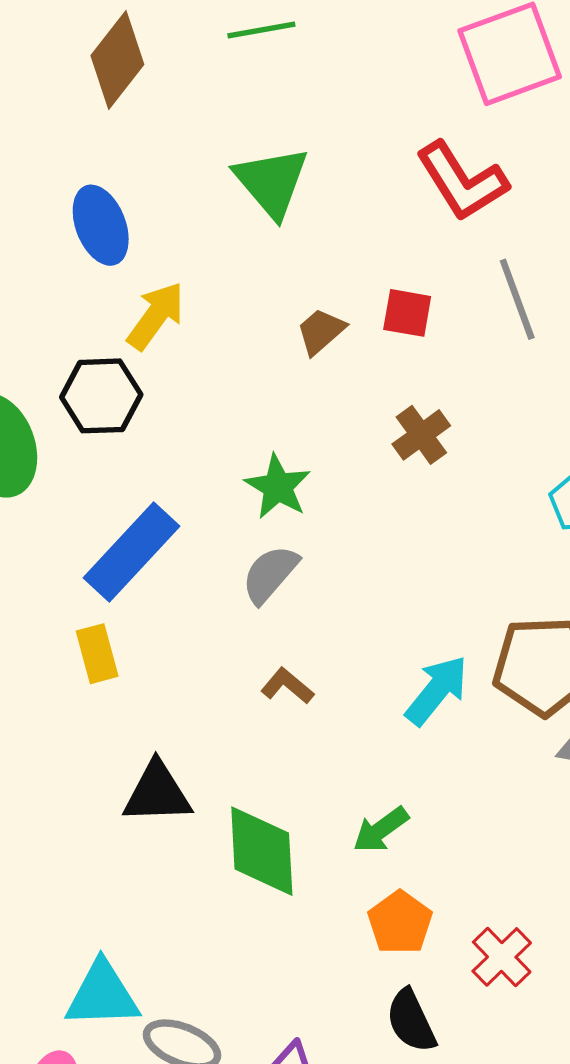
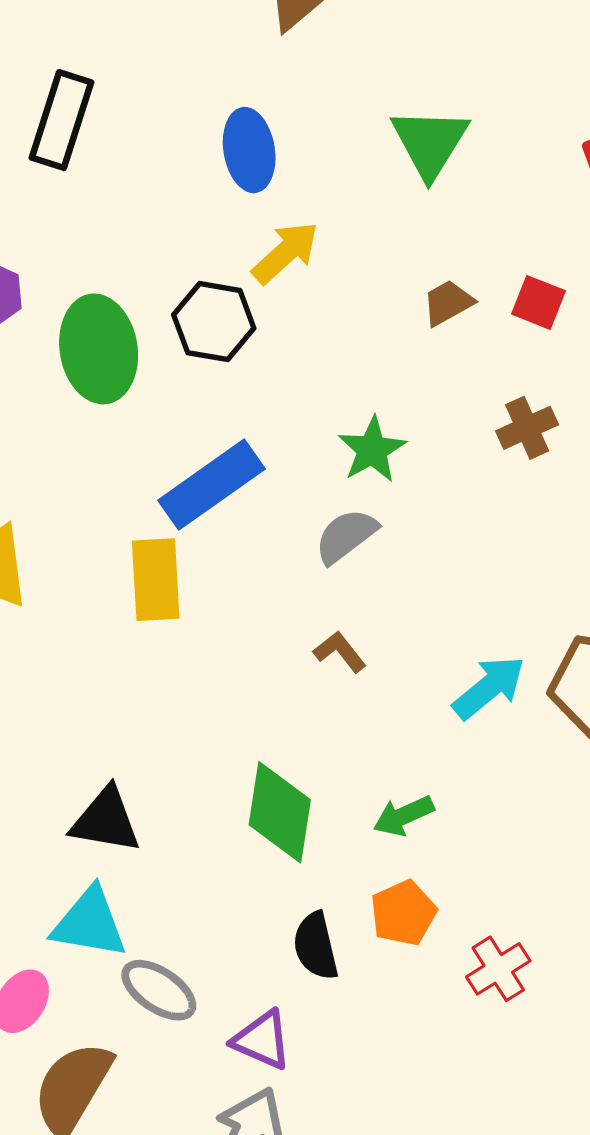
yellow rectangle: (97, 654) -> (156, 580), size x1.4
black triangle: (157, 793) -> (106, 820), moved
black semicircle: (411, 1021) -> (316, 946), moved

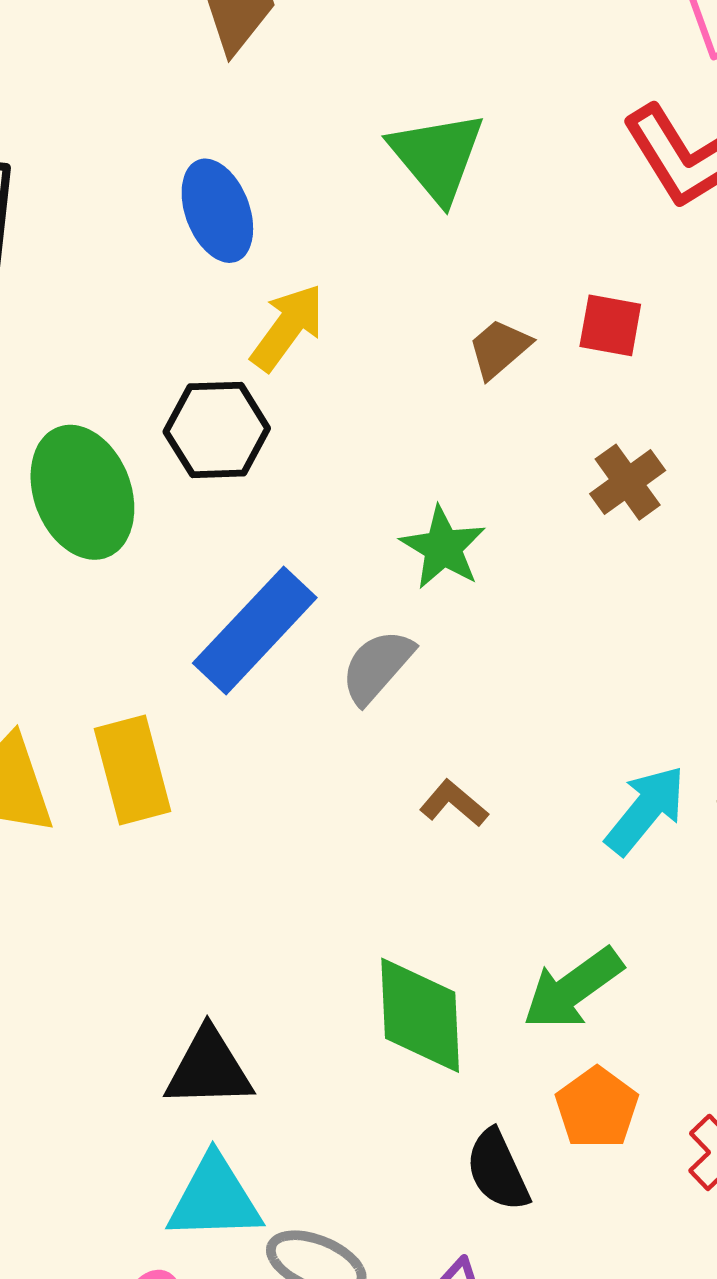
gray semicircle: (346, 536) -> (377, 666), moved
yellow rectangle: (156, 580) -> (132, 770), moved
green arrow: (404, 816) -> (573, 989), size x1.4

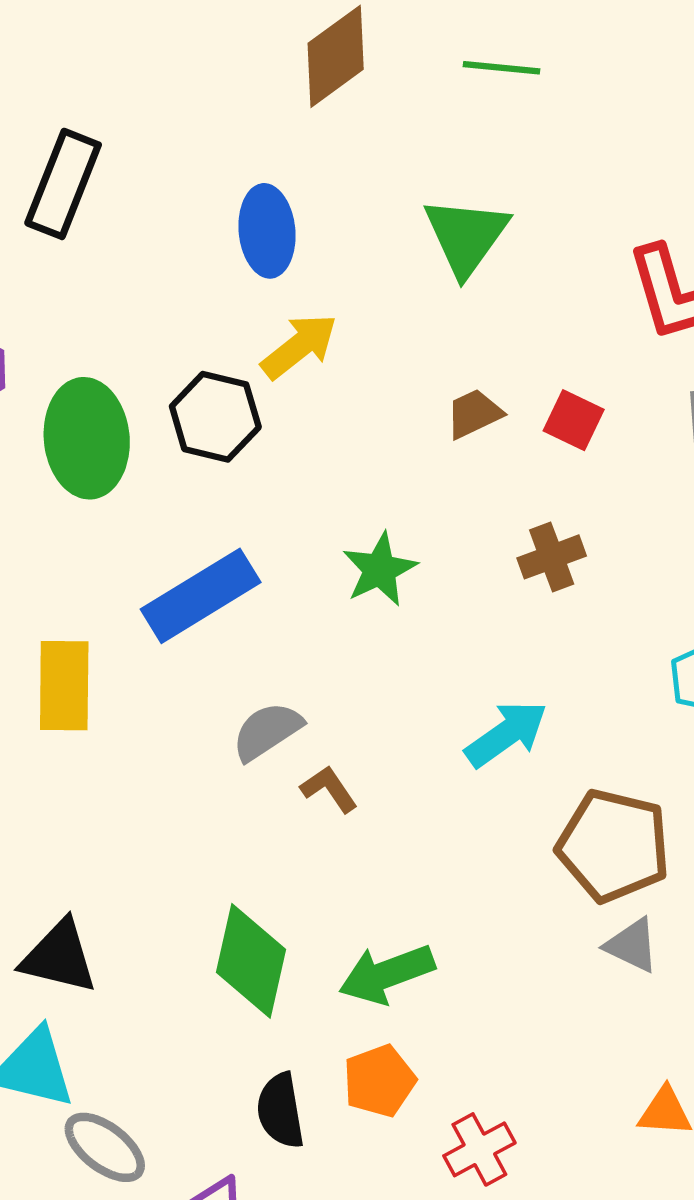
gray semicircle: (377, 666) -> (267, 731), moved
cyan arrow: (646, 810) -> (506, 734), moved

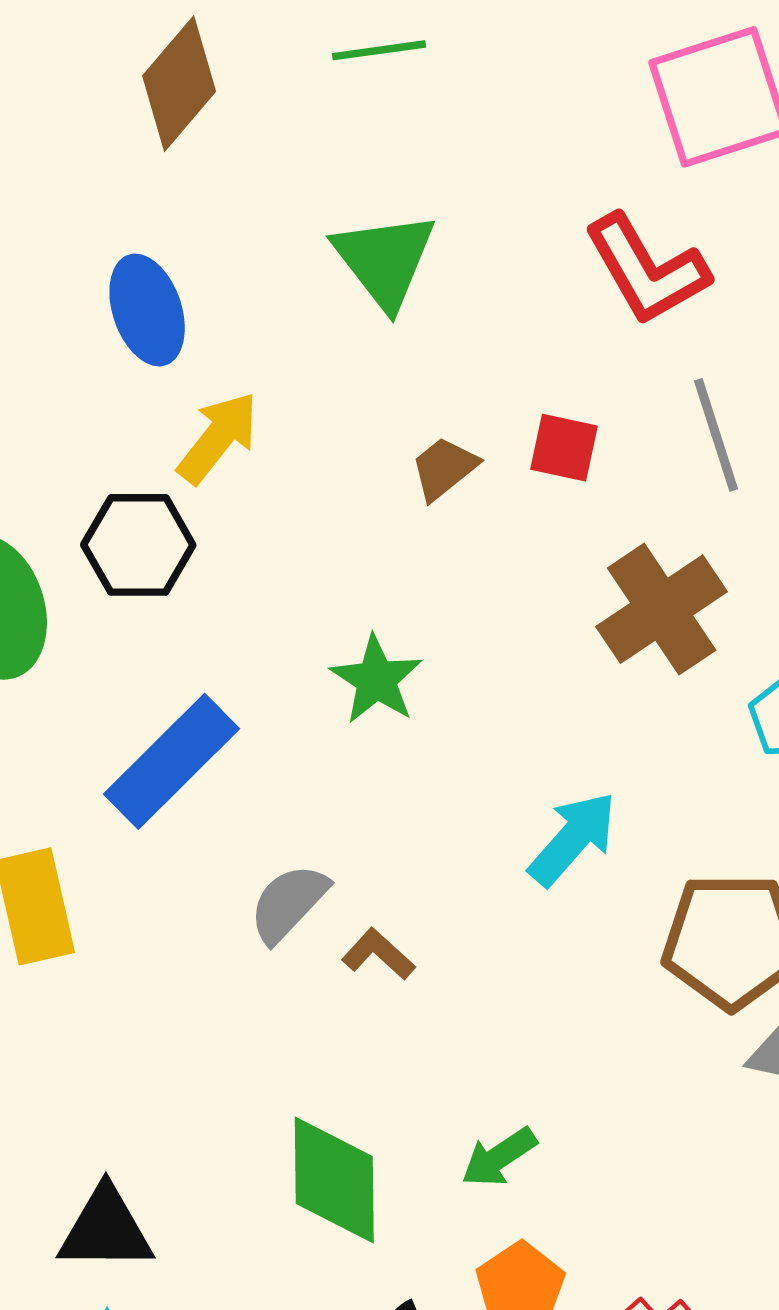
brown cross: (552, 557) -> (662, 609), moved, size x1.6
green arrow: (387, 974) -> (499, 1157), size x0.7

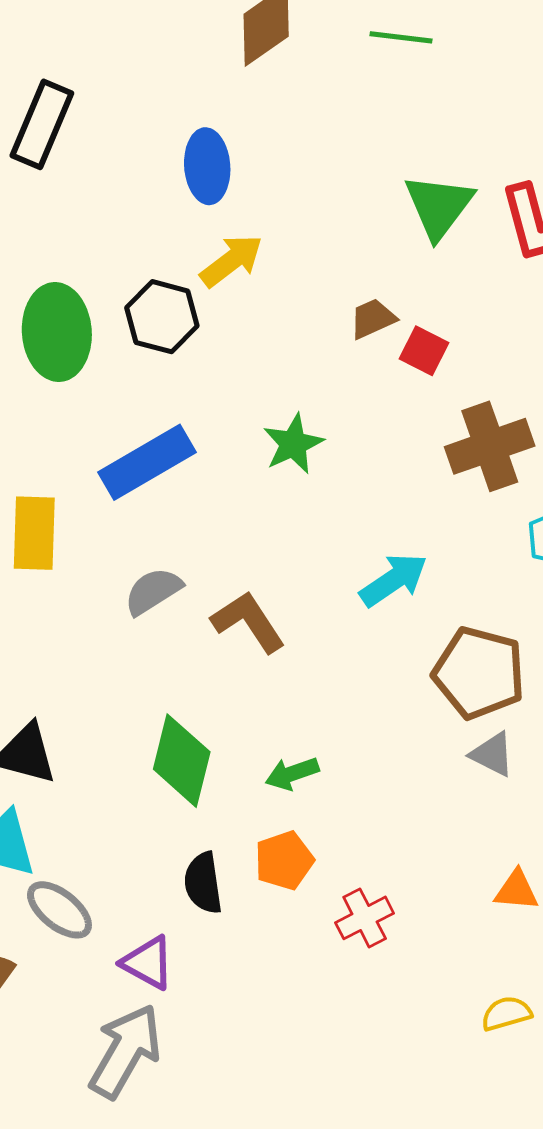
green triangle: (385, 260) -> (439, 206), moved
red square: (564, 448) -> (424, 351), moved
gray semicircle: (288, 903) -> (153, 591), moved
brown L-shape: (378, 954) -> (248, 622), size x1.6

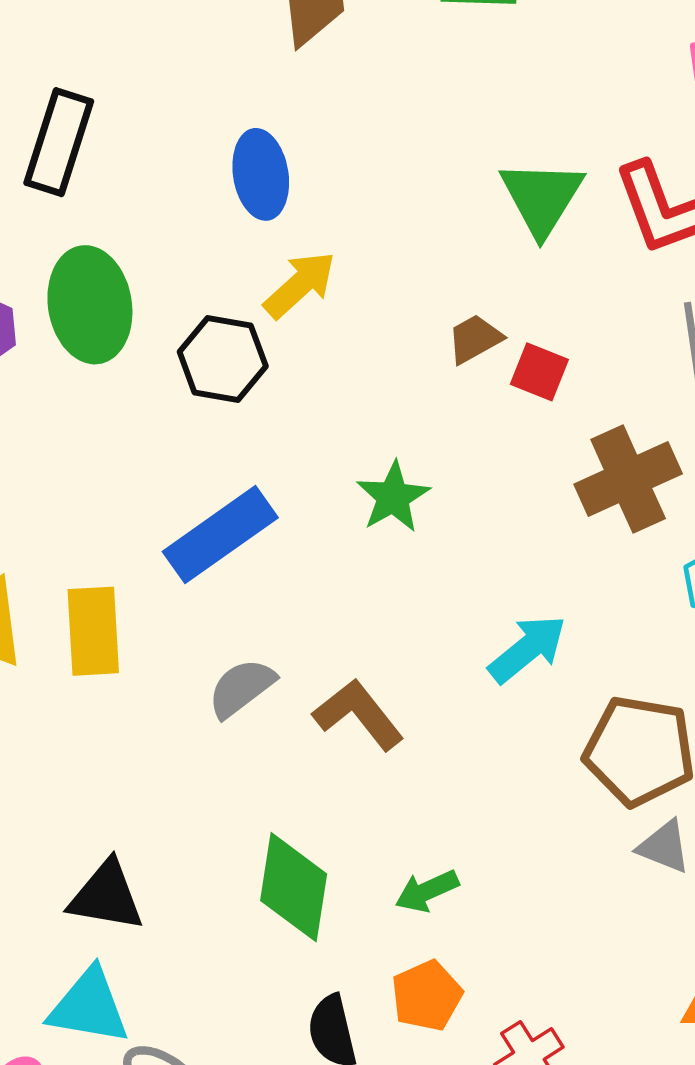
green ellipse: (57, 332) -> (90, 305), moved

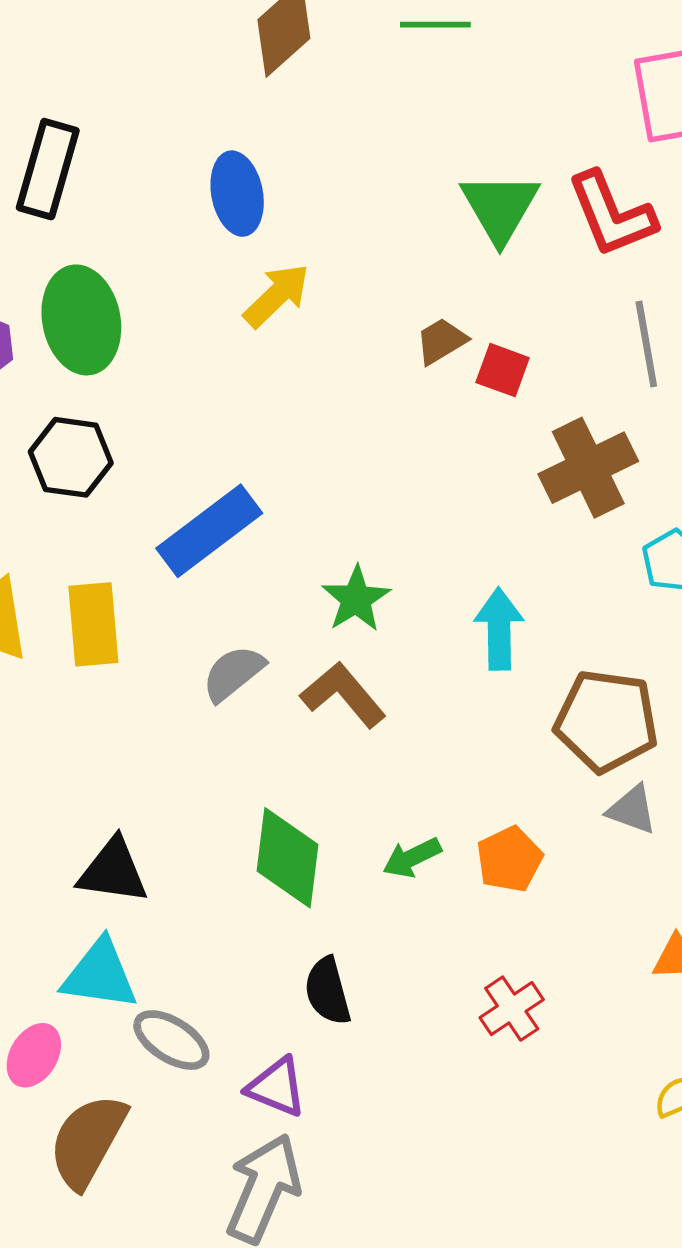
black hexagon: (223, 359) -> (71, 457), moved
green star: (393, 497) -> (356, 599), moved
cyan arrow: (527, 649) -> (499, 629), turned -50
orange pentagon: (427, 996) -> (509, 859), moved

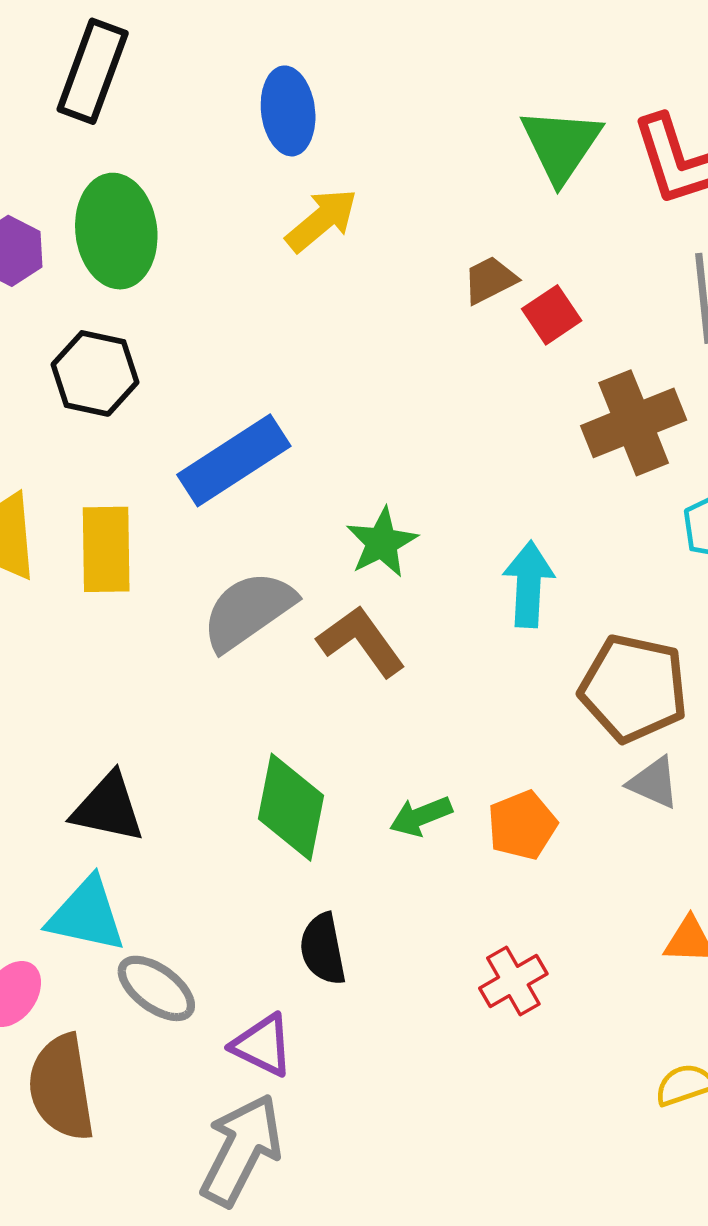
red square: (503, 370) -> (552, 315), turned 32
gray semicircle: (233, 673) -> (248, 611), size x1.4
brown semicircle: (88, 1141) -> (61, 1087), turned -42

